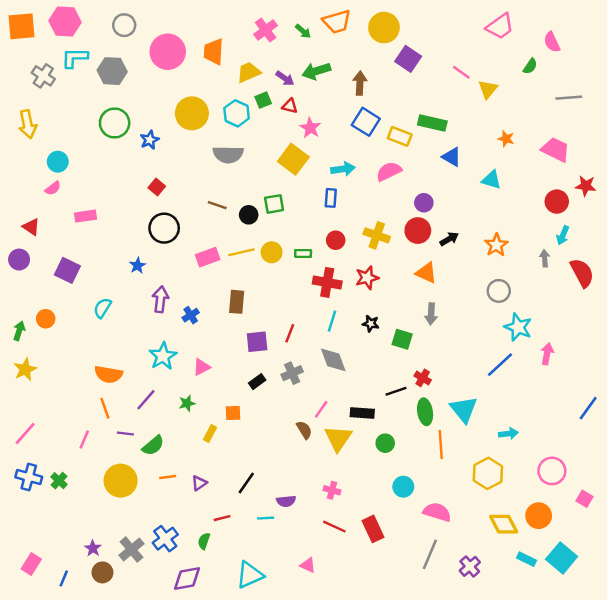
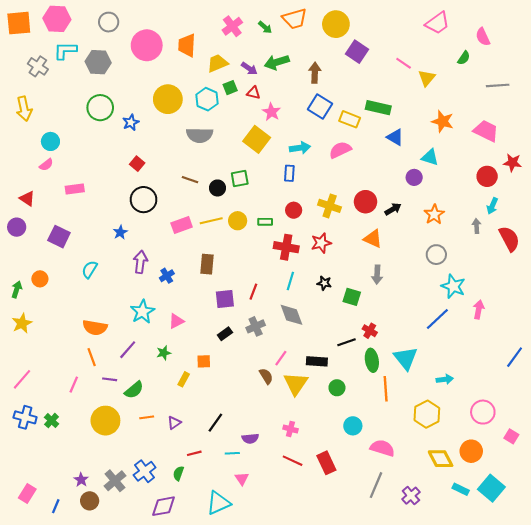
orange star: (506, 139) -> (443, 121), size x1.5
purple circle: (424, 203) -> (414, 177), moved
pink triangle: (308, 565) -> (242, 479), moved, turned 32

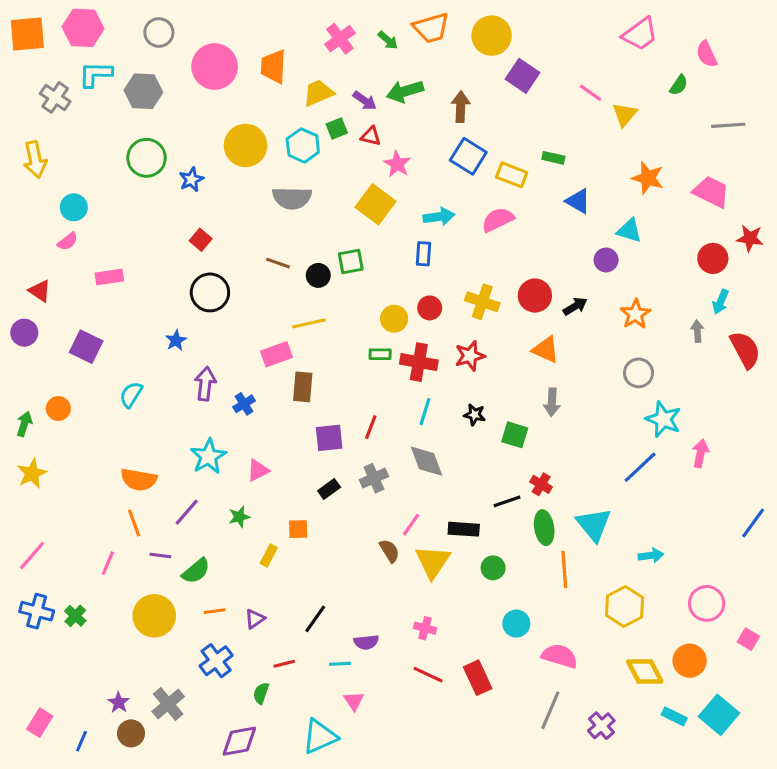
green rectangle: (378, 108) -> (553, 158), size x0.6
yellow circle: (238, 221) -> (394, 319), moved
green rectangle: (265, 222) -> (380, 354), moved
pink rectangle: (182, 225) -> (276, 354), moved
blue cross: (145, 471) -> (216, 661), moved

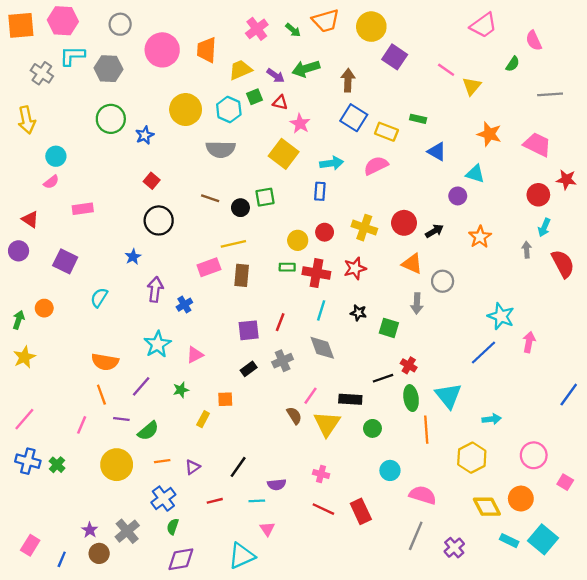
gray circle: (639, 373) -> (443, 281), moved
brown rectangle: (303, 387) -> (242, 275), moved
green semicircle: (261, 693) -> (173, 527), moved

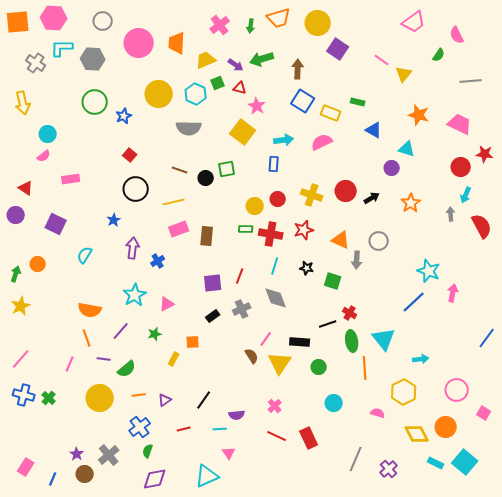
green arrow: (293, 30) -> (251, 26), turned 56
yellow line: (233, 244) -> (174, 202), moved
orange triangle: (412, 264) -> (341, 240), moved
pink cross: (321, 474) -> (275, 406), turned 32
pink semicircle: (423, 495) -> (378, 413), moved, size x0.6

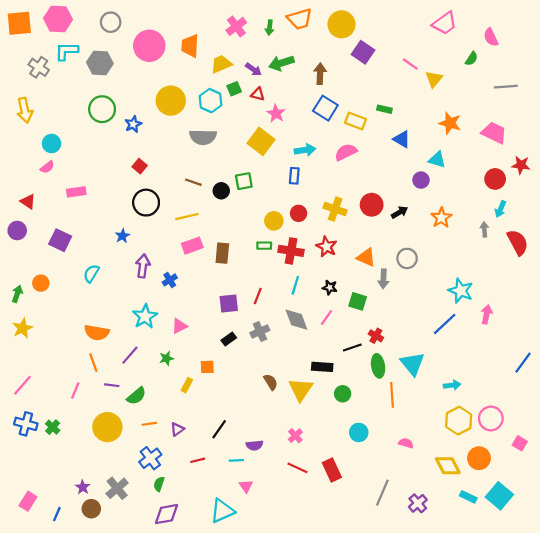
red star: (304, 230) -> (326, 247), turned -30
pink line: (266, 339) -> (326, 318), moved
yellow hexagon: (404, 392) -> (459, 421), moved

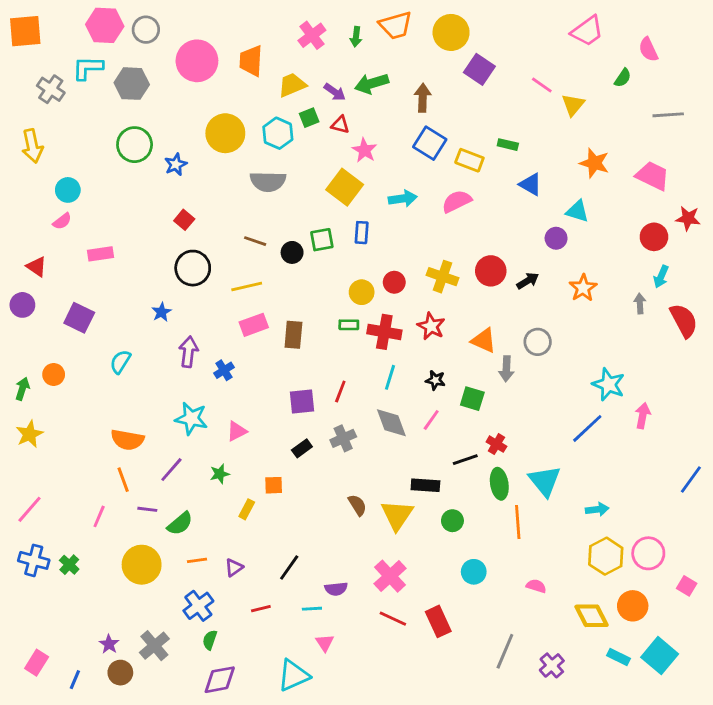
pink hexagon: (58, 19) -> (105, 25), moved
blue rectangle: (294, 176) -> (362, 233), moved
cyan star: (145, 316) -> (191, 418), turned -30
pink cross: (295, 436) -> (390, 576), size x1.6

